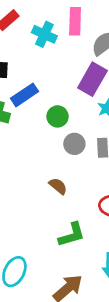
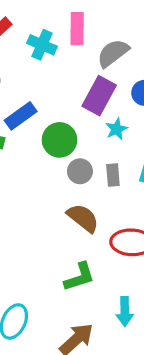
green circle: (57, 116) -> (60, 140), size x1.4
brown semicircle: (58, 186) -> (83, 218), moved, size x1.5

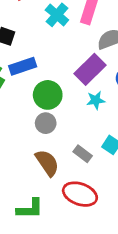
gray circle: (80, 171) -> (46, 123), moved
gray rectangle: (113, 175) -> (83, 154), moved, turned -66

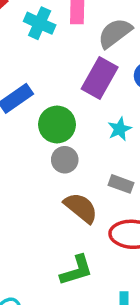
cyan star: (96, 100) -> (120, 129), moved

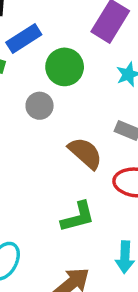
gray circle: (65, 160) -> (40, 106), moved

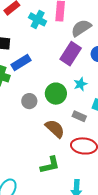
green circle: (65, 67) -> (56, 94), moved

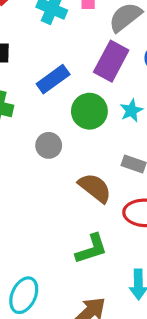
blue rectangle: (21, 62) -> (53, 79), moved
green circle: (56, 94) -> (89, 111), moved

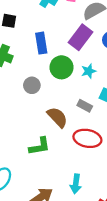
blue rectangle: (53, 79) -> (41, 43), turned -72
green L-shape: (91, 249) -> (39, 146), moved

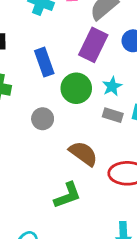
gray rectangle: (85, 106) -> (113, 115), moved

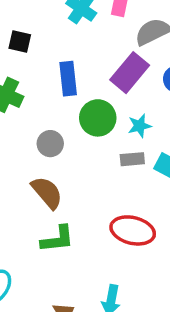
gray rectangle: (113, 115) -> (132, 159), turned -36
brown semicircle: (83, 154) -> (47, 193), moved

